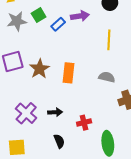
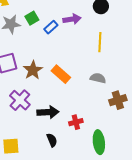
orange rectangle: (68, 73) -> (61, 74), turned -54
black arrow: (55, 112) -> (48, 112), size x1.5
purple cross: (26, 113) -> (20, 100), moved

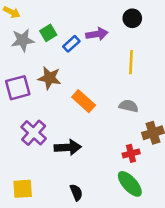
brown star: (33, 70) -> (49, 78), moved, turned -30
red cross: (76, 122) -> (131, 153), moved
black semicircle: (52, 140) -> (76, 192), moved
green ellipse: (99, 142) -> (130, 184), turned -35

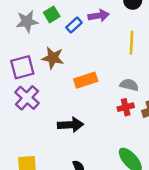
orange rectangle: (84, 101) -> (86, 80), turned -60
purple cross: (34, 133) -> (27, 98), moved
red cross: (131, 153) -> (126, 107), moved

